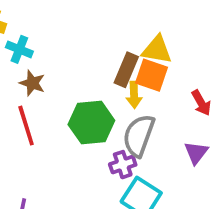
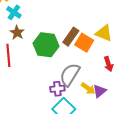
yellow triangle: (157, 50) -> (104, 33), moved
yellow arrow: (134, 95) -> (88, 88), moved, turned -64
green hexagon: (91, 122) -> (46, 45), moved

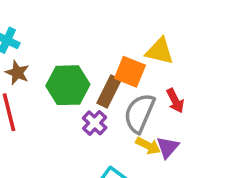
brown rectangle: (71, 37) -> (109, 92), moved
gray semicircle: (70, 75) -> (139, 113), moved
purple cross: (57, 89) -> (95, 123), moved, turned -32

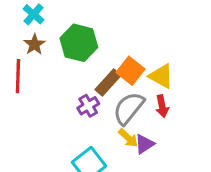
yellow triangle: (160, 51) -> (161, 76), moved
green hexagon: (68, 85) -> (79, 43), moved

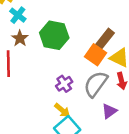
brown rectangle: (108, 83) -> (105, 39), moved
yellow arrow: (128, 138) -> (62, 110), moved

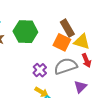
brown rectangle: (105, 39) -> (67, 28), turned -60
gray semicircle: (96, 84) -> (66, 66), turned 45

